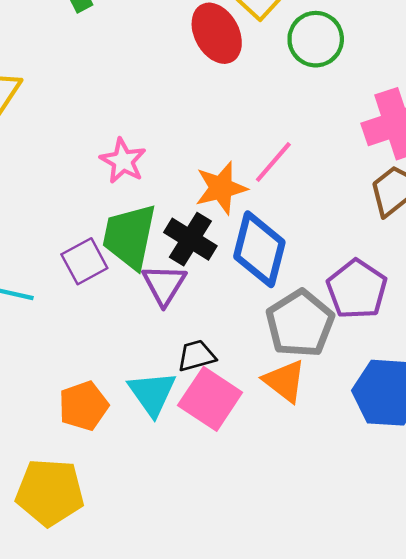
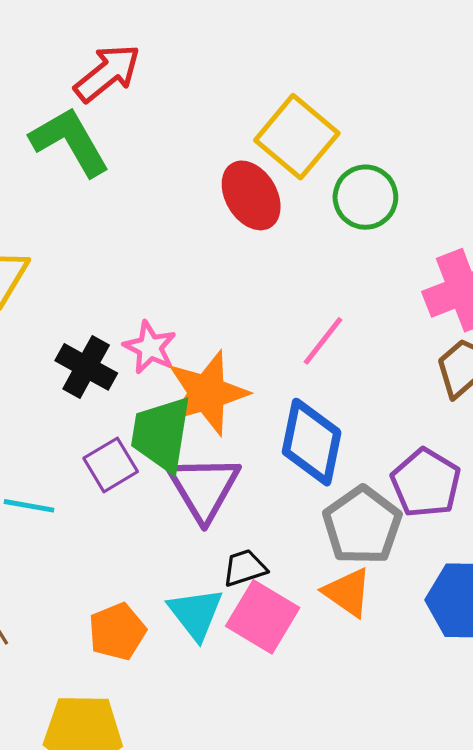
orange star: (221, 188) -> (207, 393), moved, size x1.4
black cross: (190, 239) -> (86, 367), moved
purple triangle: (164, 285) -> (204, 488), size x1.4

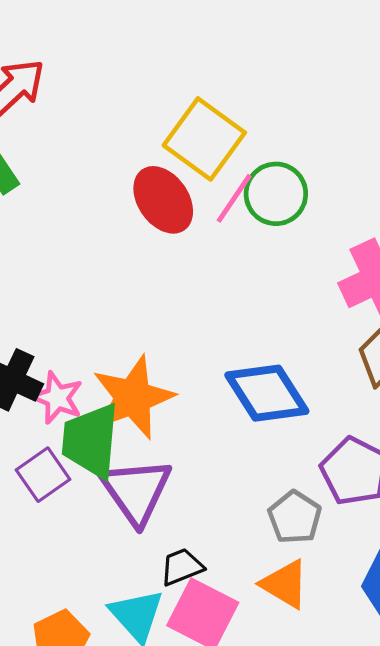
pink line: (323, 341) -> (234, 198), moved
pink star: (150, 347) -> (57, 398), moved
blue diamond: (312, 442) -> (267, 393), moved, turned -40
gray pentagon: (362, 525) -> (295, 517), size x0.7

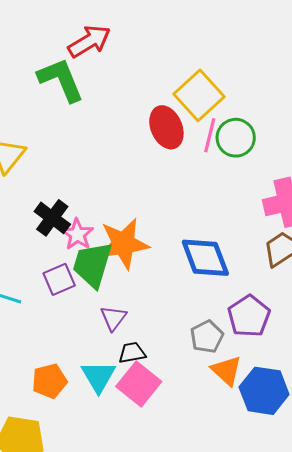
pink line: (234, 198) -> (210, 135), turned -32
purple triangle: (136, 491) -> (113, 318), moved, size x0.6
orange triangle: (285, 584) -> (226, 371), moved

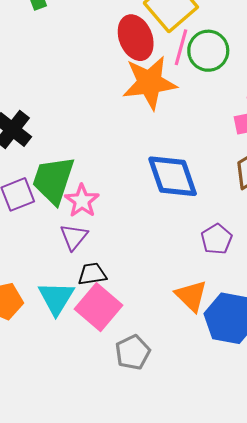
pink star: (77, 234) -> (82, 201), moved
orange star: (123, 244) -> (150, 83), moved
purple pentagon: (249, 316) -> (217, 239), size x0.7
gray pentagon: (207, 337) -> (133, 352), moved

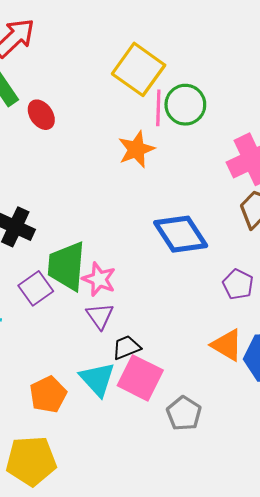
red ellipse: (136, 38) -> (41, 115), moved, size x0.7
orange star: (150, 83) -> (136, 149), size x0.7

